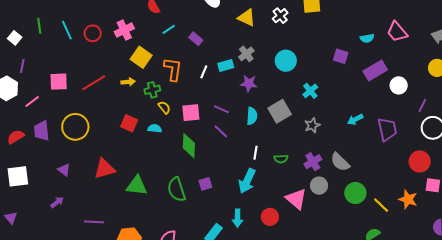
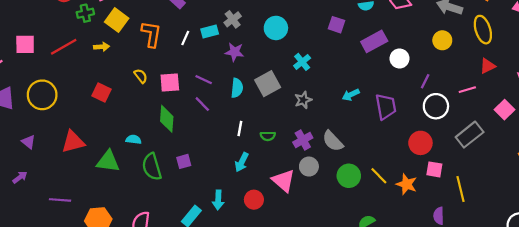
green cross: (152, 90) -> (85, 13), moved
cyan semicircle: (155, 128) -> (134, 140), moved
cyan arrow: (247, 181) -> (242, 162), moved, size x0.7
yellow line: (381, 205) -> (379, 176), moved

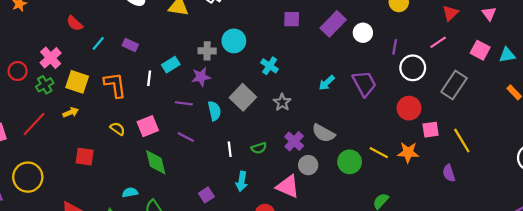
gray cross: (233, 19) -> (207, 51), moved, turned -35
purple line: (204, 80) -> (184, 103), moved
purple square: (184, 161) -> (206, 195), moved

